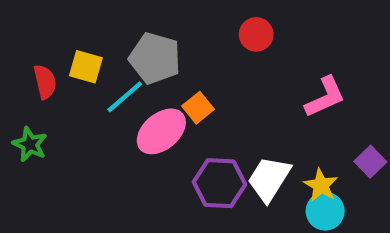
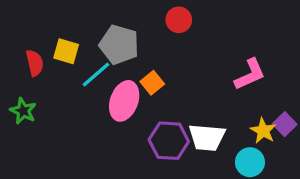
red circle: (256, 34) -> (179, 20), moved
pink ellipse: (161, 131) -> (124, 101), turned -30
white trapezoid: (269, 179) -> (207, 137), turned -117
yellow star: (321, 185) -> (263, 131), moved

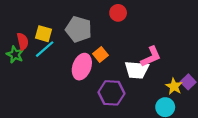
cyan line: (96, 74) -> (45, 49), moved
pink L-shape: (250, 74) -> (151, 57), moved
green star: (23, 111) -> (15, 55), moved
white trapezoid: (207, 137) -> (137, 70), moved

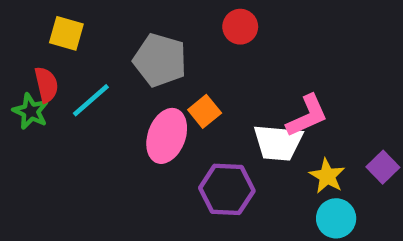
yellow square: (43, 34) -> (66, 33), moved
yellow star: (174, 86) -> (327, 176), moved

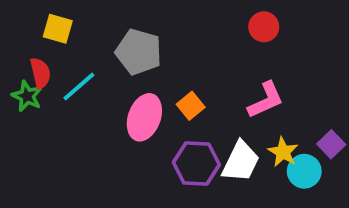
red circle: (240, 27) -> (264, 27), moved
orange square: (205, 111) -> (191, 106), moved
white trapezoid: (278, 143) -> (241, 162), moved, turned -69
cyan circle: (336, 218) -> (304, 171), moved

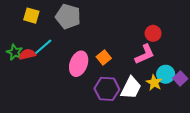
red circle: (264, 27) -> (153, 33), moved
gray pentagon: (139, 52) -> (68, 17), moved
red semicircle: (40, 73) -> (27, 54), moved, turned -91
cyan circle: (304, 171) -> (166, 74), moved

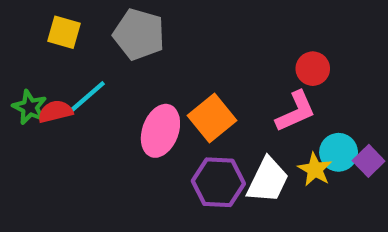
orange square: (104, 57) -> (212, 118), size x1.5

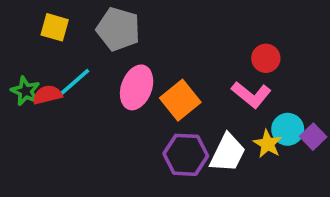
pink L-shape: (296, 112) -> (251, 95), turned 63
pink ellipse: (160, 131) -> (137, 87), moved

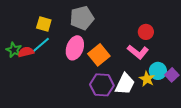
yellow square: (55, 27) -> (44, 24), moved
gray pentagon: (118, 29) -> (82, 18), moved, turned -30

